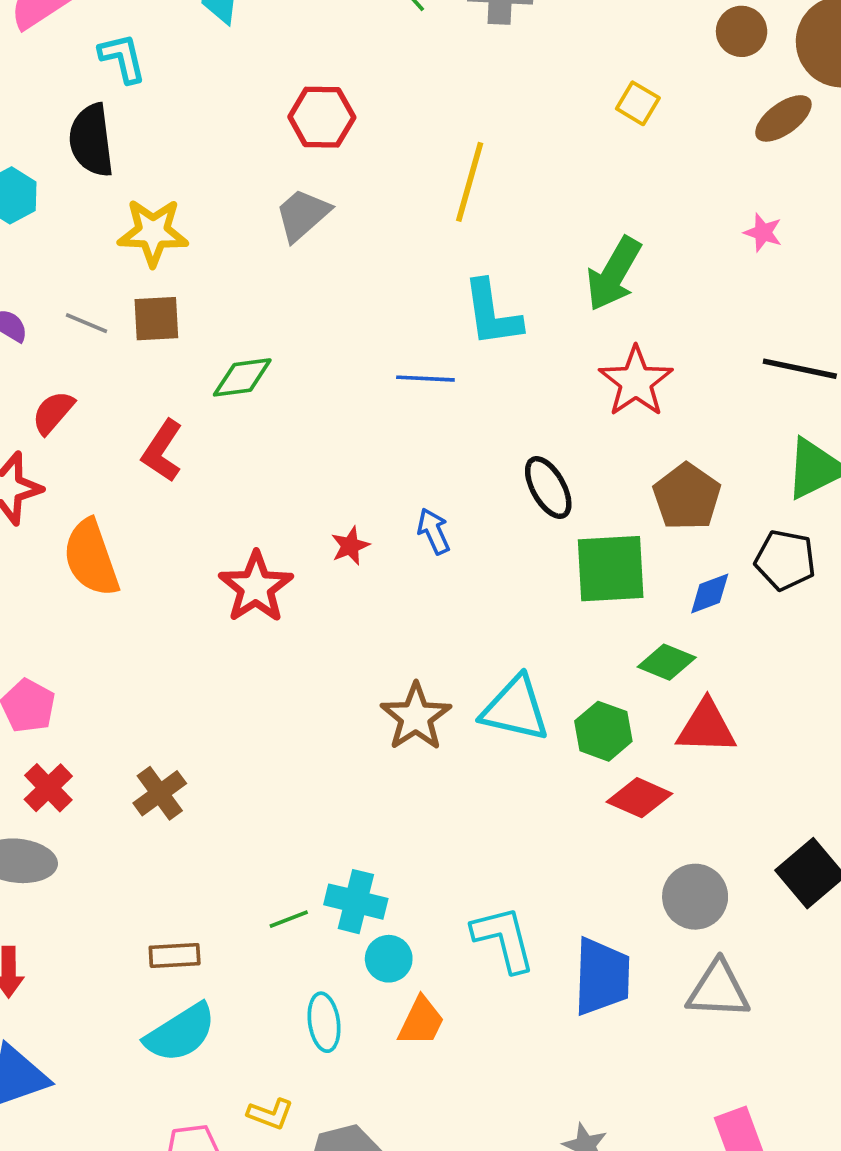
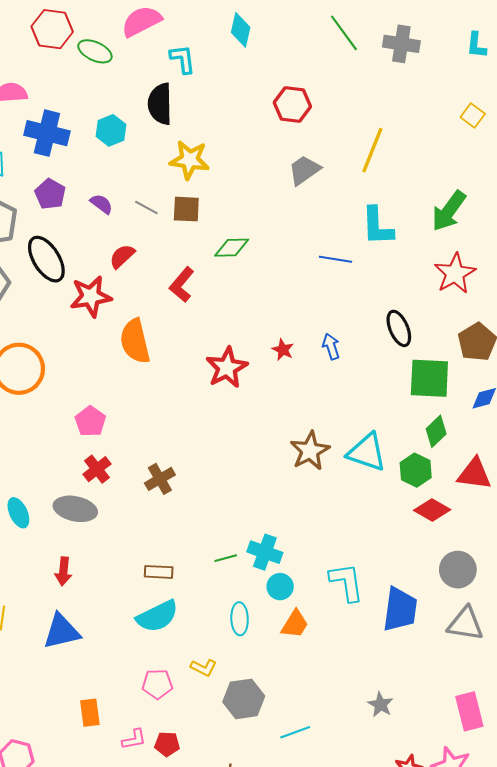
gray trapezoid: (303, 215) -> (304, 170), moved
red star: (350, 546) -> (283, 350), turned -30
green diamond: (667, 662) -> (436, 431), moved, turned -72

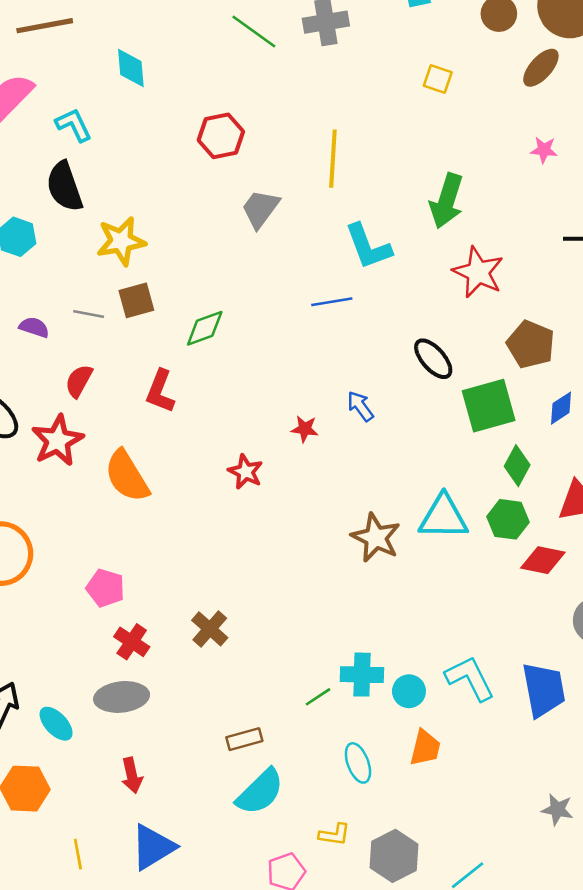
red star: (227, 368) -> (246, 472), size x0.7
cyan circle: (280, 587) -> (409, 691), moved

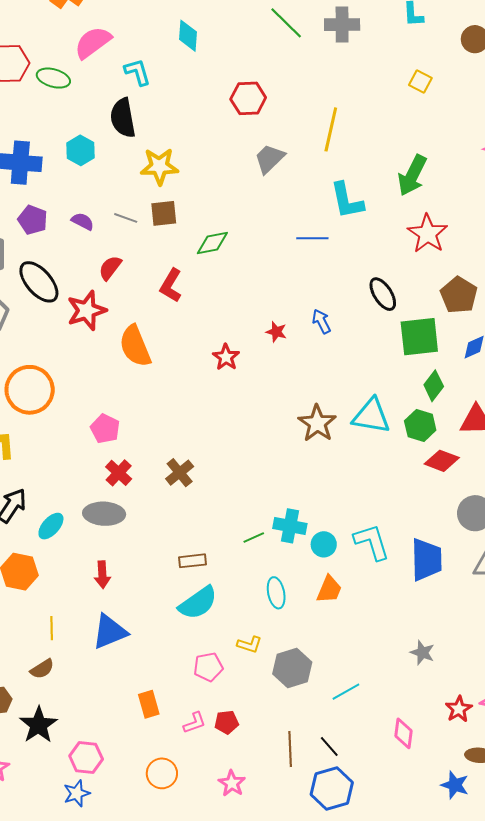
cyan ellipse: (56, 724) -> (51, 526), turned 76

